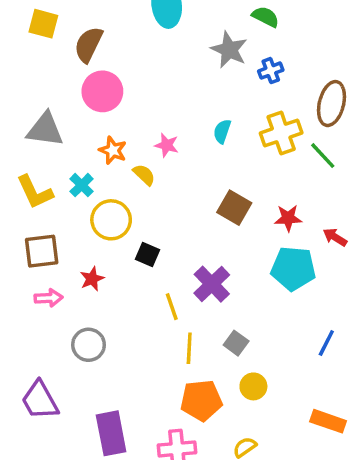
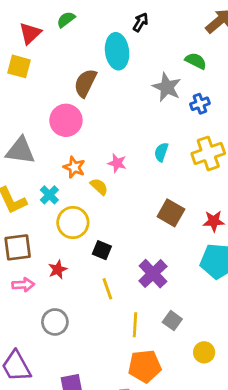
brown semicircle: (89, 45) -> (85, 83), moved
yellow line: (172, 307) -> (107, 289), moved
yellow circle: (253, 386) -> (204, 352), moved

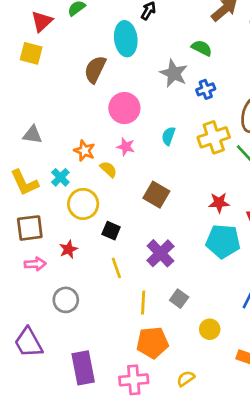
pink circle: (66, 120) -> (124, 108), moved
gray triangle: (20, 151) -> (32, 135), size x0.7
brown square: (171, 213) -> (156, 195), moved

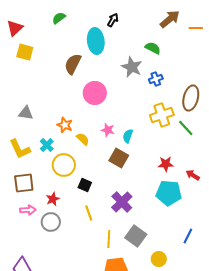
red triangle: (42, 21) -> (15, 28), moved
cyan semicircle: (168, 136) -> (128, 136), moved
pink star: (126, 147) -> (108, 130), moved
gray square: (179, 299) -> (136, 236), size x1.5
gray circle: (66, 300) -> (51, 222), moved

